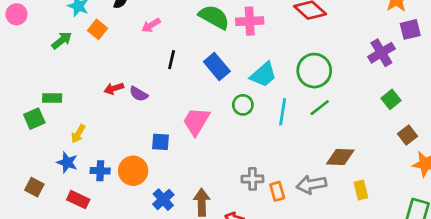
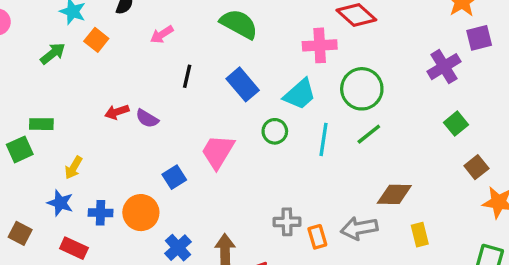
pink cross: (250, 21) -> (320, 45), moved
blue square: (161, 142) -> (174, 177), turned -36

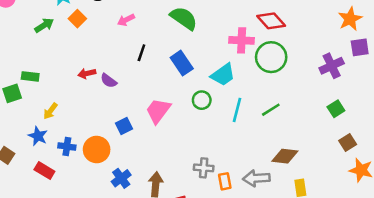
green circle: (362, 89) -> (271, 57), moved

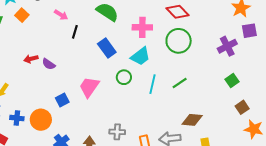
pink arrow: (126, 20) -> (61, 15), turned -120
pink cross: (242, 40) -> (142, 27), moved
black line: (141, 53) -> (75, 32), moved
gray cross: (204, 168) -> (117, 132), moved

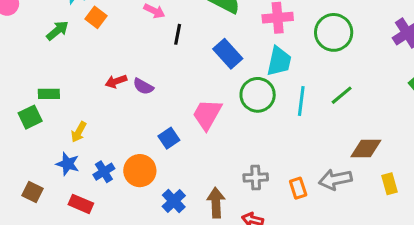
cyan trapezoid: (140, 56) -> (279, 61), turned -35
green circle: (124, 77) -> (258, 95), size x1.5
blue cross: (17, 118) -> (104, 172), turned -32

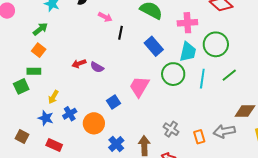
orange square: (96, 17) -> (39, 50), moved
green circle: (334, 32) -> (216, 44), moved
blue cross: (104, 172) -> (70, 114), moved
gray cross: (256, 177) -> (171, 129), turned 35

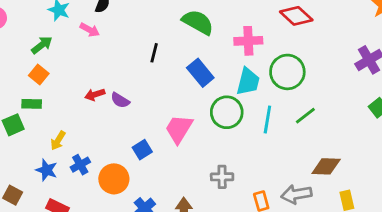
pink arrow: (105, 17) -> (90, 30), moved
gray cross: (171, 129) -> (222, 177), moved, turned -35

